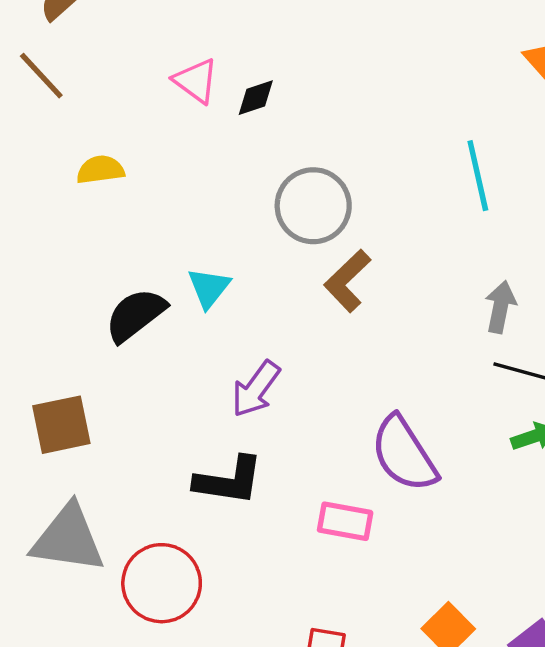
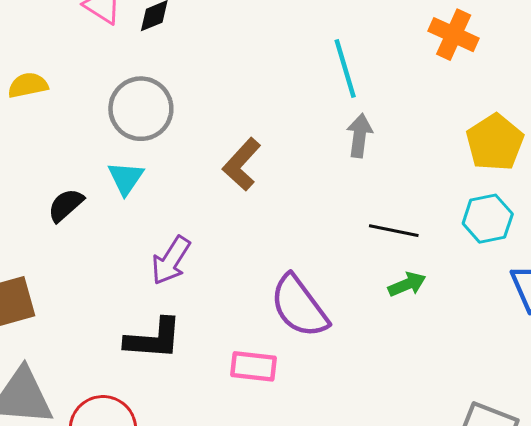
gray circle: (313, 206) -> (141, 109), moved
gray arrow: (500, 307) -> (359, 136), moved
black semicircle: (135, 315) -> (66, 205), size x0.7

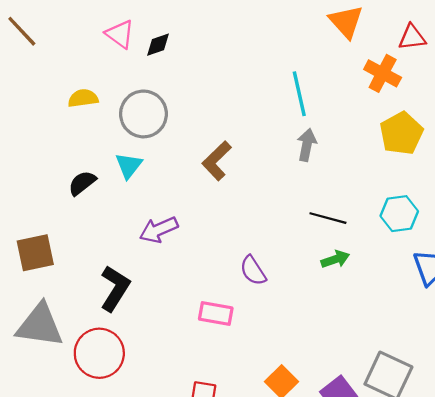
yellow semicircle: (28, 85) -> (83, 98), moved
yellow pentagon: (495, 142) -> (401, 133), moved
purple arrow: (171, 260) -> (159, 230), turned 30
purple semicircle: (299, 306) -> (253, 271), size x0.6
black L-shape: (154, 339) -> (115, 288), moved, turned -66

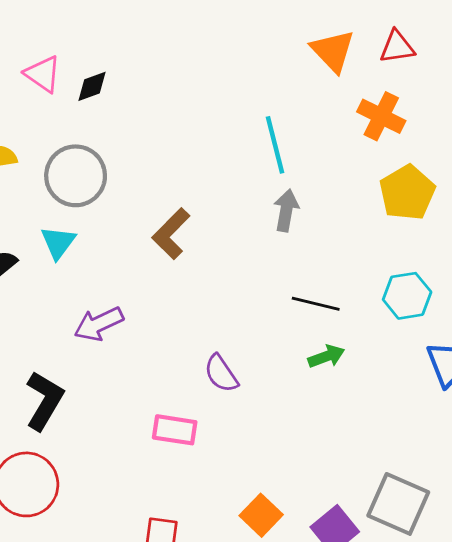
red triangle: (412, 37) -> (397, 47), moved

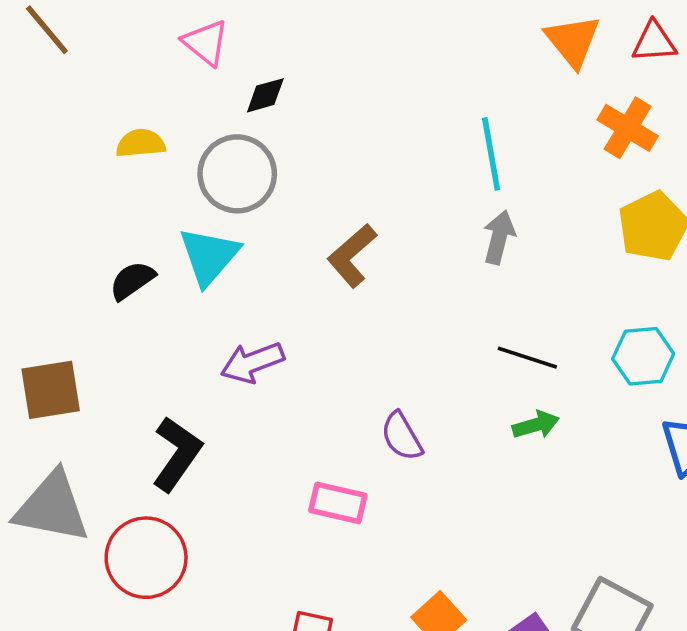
black diamond: (92, 86) -> (265, 95), moved
cyan triangle: (58, 242) -> (209, 256), size x1.4

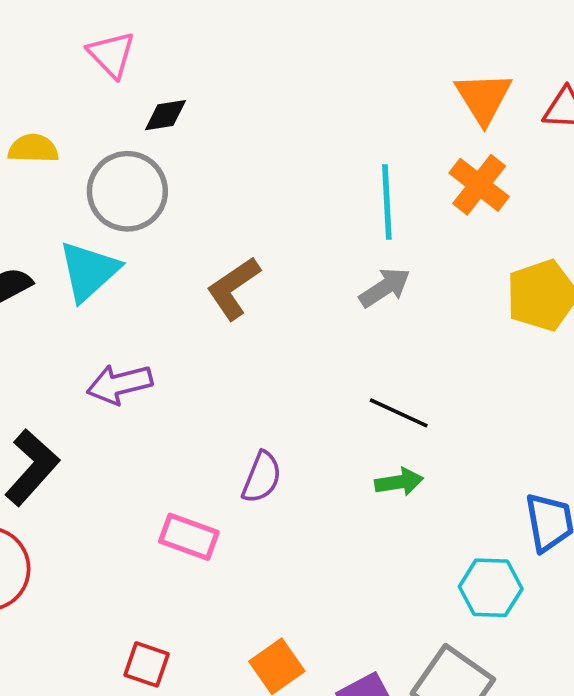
orange cross: (628, 128) -> (479, 185), moved
gray arrow: (499, 237) -> (385, 288), turned 36
cyan hexagon: (643, 356) -> (491, 588), moved
purple semicircle: (402, 436) -> (262, 477), turned -135

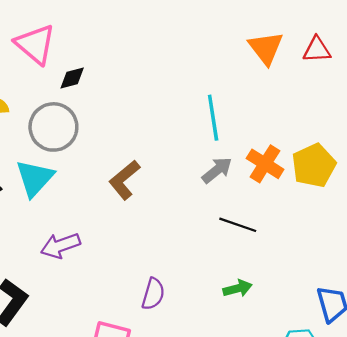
pink triangle: (111, 54) -> (35, 44), size x1.4
orange cross: (479, 185) -> (265, 164), moved
black line: (399, 413) -> (238, 225), moved

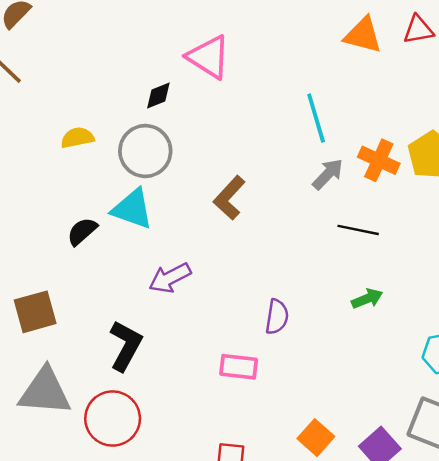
pink triangle: (35, 44) -> (209, 57), moved
orange triangle: (266, 48) -> (363, 35), turned -30
cyan triangle: (35, 178) -> (132, 209), turned -45

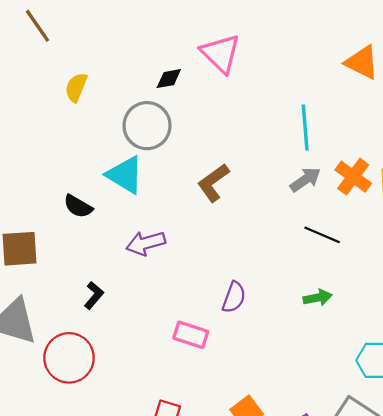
yellow semicircle: (77, 138) -> (76, 87), moved, turned -68
black semicircle: (82, 231) -> (78, 206), moved, turned -120
black L-shape: (126, 346) -> (94, 295), size x0.6

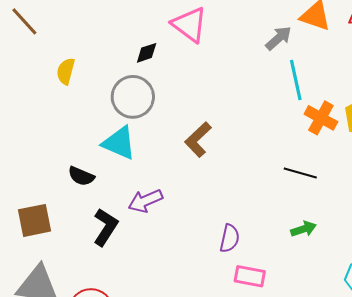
cyan line: (305, 128) -> (296, 80), moved
gray arrow: (305, 180) -> (279, 38), moved
black L-shape: (94, 295) -> (106, 227), moved, size x1.5
pink rectangle: (191, 335) -> (250, 276), moved

